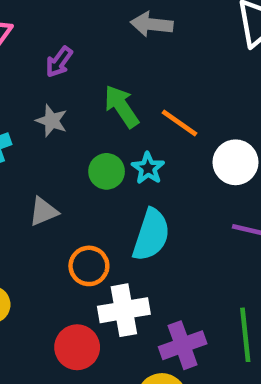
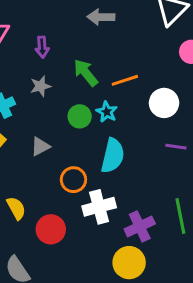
purple arrow: (59, 62) -> (42, 47), turned -35
gray star: (52, 121) -> (40, 86), turned -30
orange line: (180, 123) -> (125, 80), turned -48
red circle: (77, 347) -> (51, 229), moved

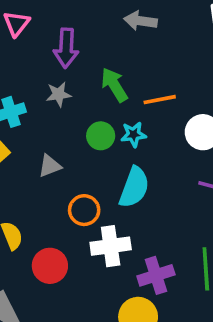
purple arrow: (42, 47) -> (66, 48), size x1.5
cyan star: (107, 112) -> (134, 134), turned 30

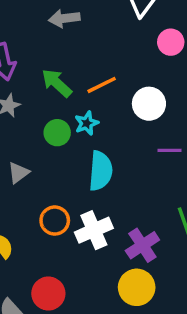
orange circle: (84, 210) -> (55, 221), moved
red circle: (50, 266) -> (48, 294), moved

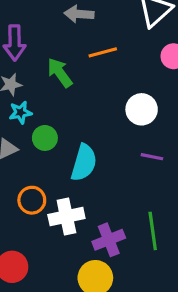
orange line: (102, 85) -> (103, 52), moved
cyan star: (87, 123) -> (20, 112), moved
green circle: (57, 133) -> (45, 138), moved

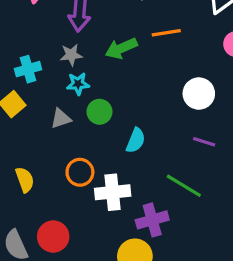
green arrow: (60, 73) -> (121, 48), turned -84
cyan semicircle: (84, 163) -> (136, 140), size x0.7
green line: (153, 231) -> (184, 186), moved, turned -57

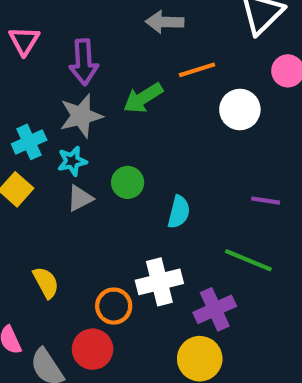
gray star: (71, 55) -> (81, 116), size x1.5
cyan star: (78, 84) -> (72, 161), moved
white circle: (199, 94) -> (240, 109), moved
orange circle: (80, 172) -> (114, 306), moved

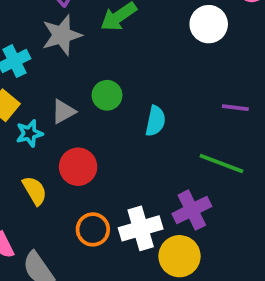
cyan star: (72, 161) -> (29, 133), moved
white cross: (159, 282) -> (141, 228), moved
orange circle: (114, 306) -> (93, 229), moved
red circle: (93, 349) -> (78, 167), moved

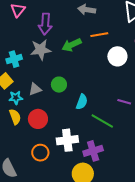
green line: (221, 163) -> (102, 121), moved
yellow semicircle: (35, 191) -> (15, 117), moved
white cross: (141, 228) -> (67, 140), moved

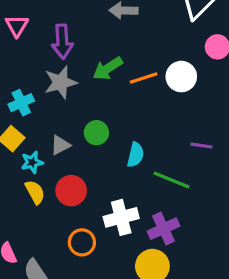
orange line: (99, 35) -> (144, 78), moved

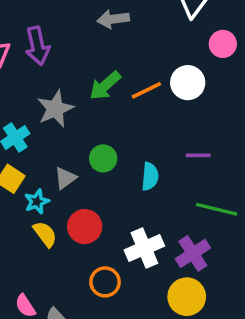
purple arrow: (62, 42) -> (37, 46), moved
purple line: (201, 146) -> (198, 155), moved
green line: (172, 180) -> (217, 209), moved

